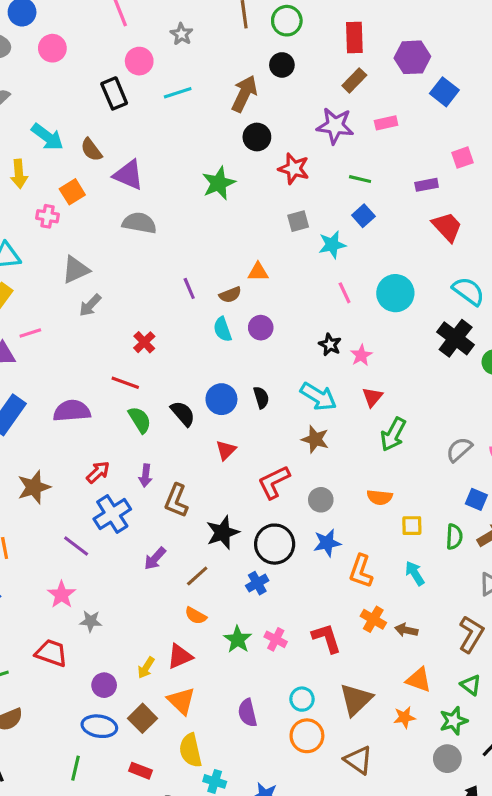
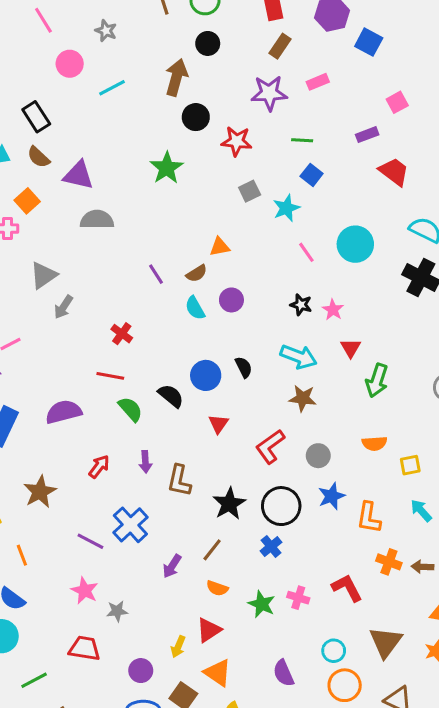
black rectangle: (114, 93) -> (36, 117), moved
blue cross: (112, 514) -> (130, 525), moved
purple arrow: (155, 559) -> (172, 566), moved

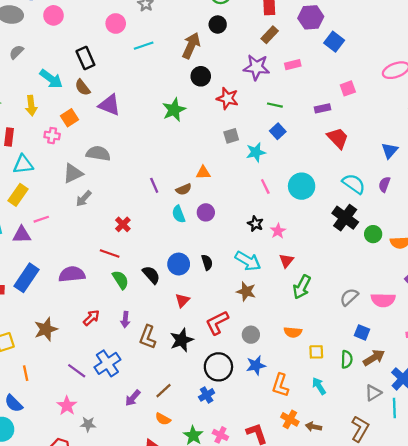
gray semicircle: (97, 220) -> (98, 154), moved
black star: (229, 504) -> (182, 340), moved

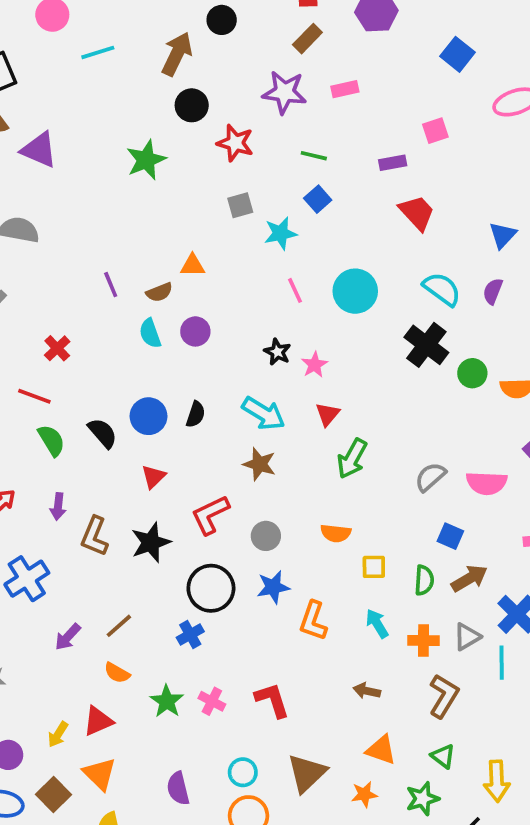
blue square: (334, 42) -> (457, 54), moved
black semicircle: (207, 262) -> (196, 414), turned 35
orange cross: (290, 419) -> (423, 640), moved, turned -30

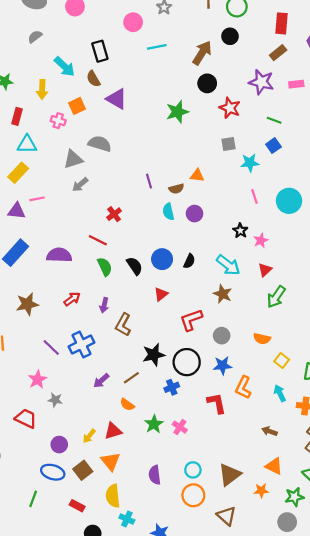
black star: (151, 542) -> (154, 355), moved
yellow square: (374, 567) -> (282, 360), turned 32
red L-shape: (272, 700) -> (217, 403), moved

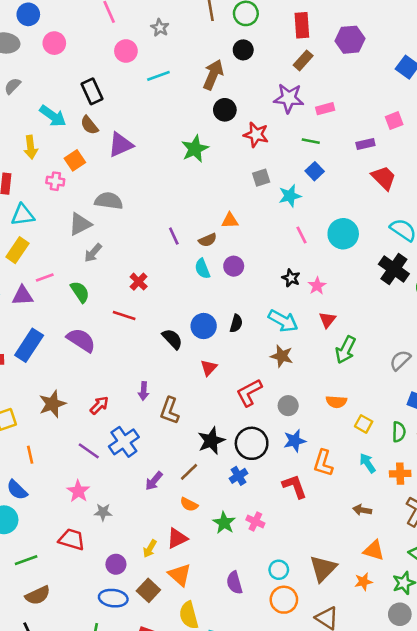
pink rectangle: (296, 84) -> (325, 109), moved
purple triangle: (117, 99) -> (121, 145), turned -45
purple semicircle: (59, 255) -> (81, 340), turned 40
green semicircle: (105, 267) -> (80, 292), moved
red arrow: (72, 299) -> (99, 405), moved

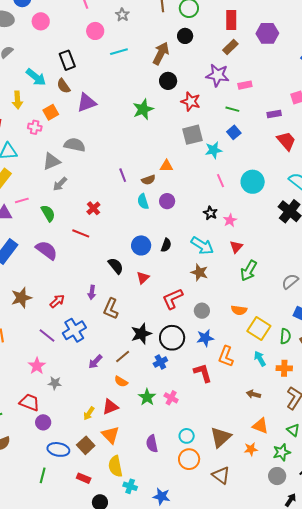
gray square: (261, 178) -> (193, 135), size x1.5
black semicircle: (172, 339) -> (116, 266), moved
yellow square: (364, 424) -> (259, 328), size x1.6
purple circle: (116, 564) -> (43, 422), moved

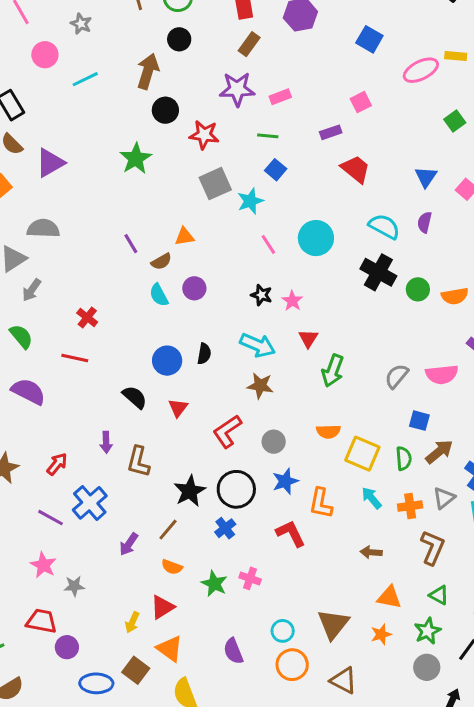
purple line: (123, 175) -> (131, 244), moved

